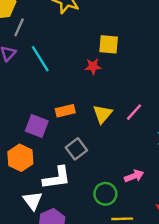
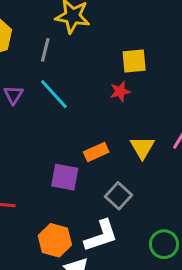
gray line: (19, 27) -> (45, 50), moved
orange hexagon: (20, 158) -> (55, 240), moved

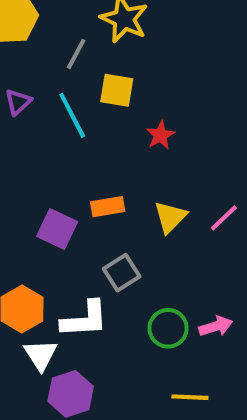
yellow square: (134, 61) -> (117, 90), moved
red star: (120, 91) -> (160, 135), turned -30
green circle: (164, 244) -> (168, 328), moved

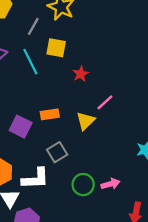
pink line: (224, 218) -> (105, 102), moved

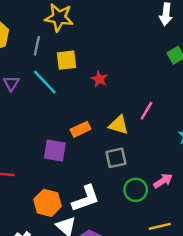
pink line: (105, 102) -> (146, 111), moved
yellow triangle: (86, 121) -> (119, 125), turned -42
gray square: (57, 152) -> (116, 158), moved, turned 36

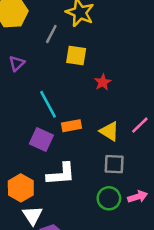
cyan line: (45, 82) -> (48, 104), moved
gray square: (116, 158) -> (114, 164), moved
white L-shape: (86, 198) -> (61, 174), moved

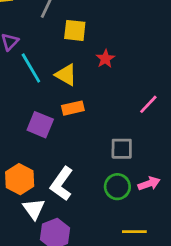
cyan line: (48, 104) -> (31, 68), moved
yellow triangle: (109, 131) -> (66, 75), moved
white L-shape: (61, 174) -> (62, 184), moved, turned 132

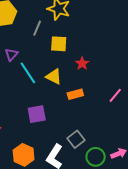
orange rectangle: (73, 108) -> (75, 94), moved
purple square: (40, 125) -> (37, 114), turned -30
gray square: (122, 149) -> (76, 139), moved, turned -36

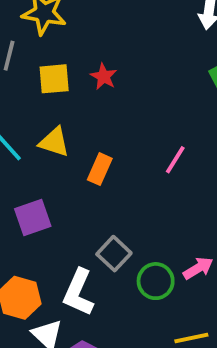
red star: (82, 63) -> (104, 77), moved
orange rectangle: (75, 94) -> (100, 169), turned -42

